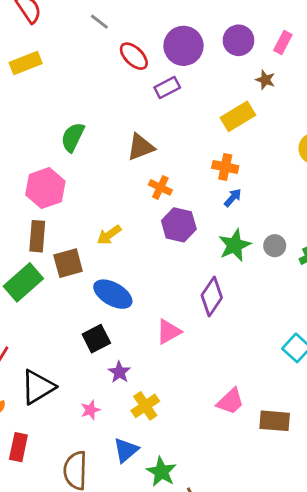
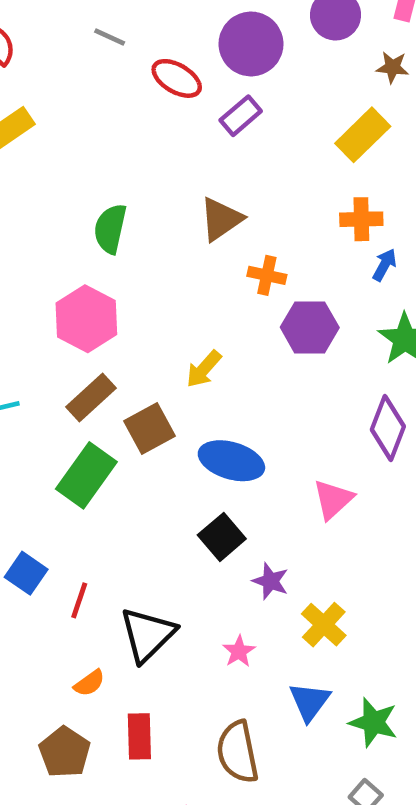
brown rectangle: (37, 236) -> (91, 398), turned 56

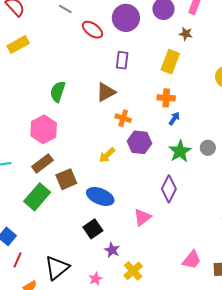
purple rectangle: (241, 116) -> (122, 60), moved, turned -48
yellow rectangle: (363, 135) -> (170, 62), turned -30
yellow arrow: (204, 369) -> (107, 155), moved
red line: (79, 600) -> (17, 260), moved

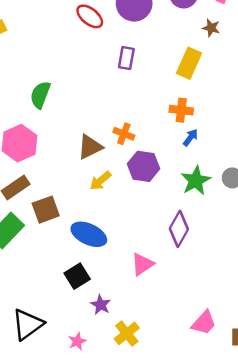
brown triangle: (106, 92) -> (90, 147), moved

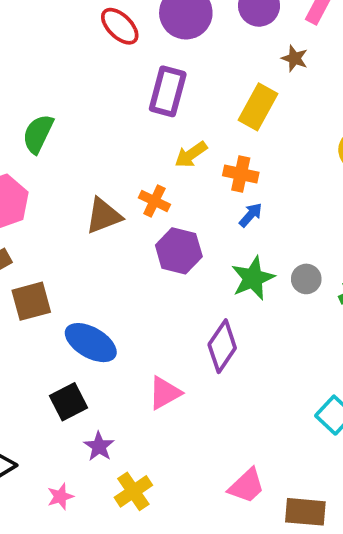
purple rectangle: (126, 58) -> (168, 91), size x1.4
yellow arrow: (100, 181) -> (191, 154), moved

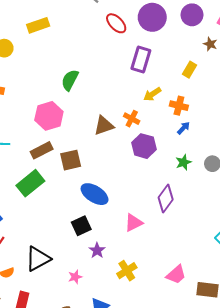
yellow rectangle: (258, 107) -> (190, 70), size x0.7
green star: (253, 278) -> (183, 162), size x0.7
brown square: (31, 301) -> (71, 160), moved
yellow cross: (133, 491) -> (127, 271), moved

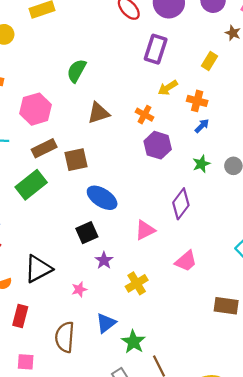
pink hexagon: (49, 116) -> (36, 109), moved
brown triangle: (104, 126) -> (98, 113), moved
pink trapezoid: (176, 275) -> (186, 261), moved

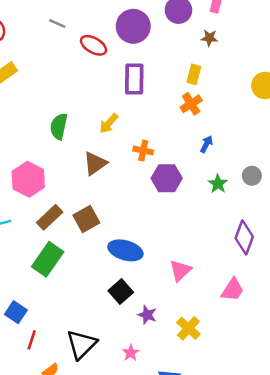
yellow arrow: (168, 88) -> (109, 123), moved
orange cross: (197, 101) -> (191, 104), moved, turned -30
purple diamond: (181, 204) -> (244, 237), moved

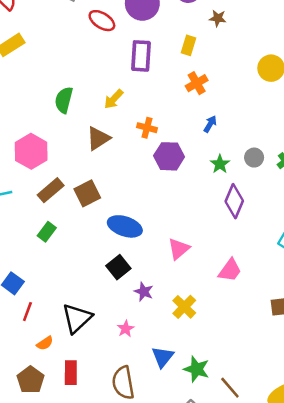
yellow rectangle: (194, 74) -> (188, 45), moved
purple diamond: (244, 237) -> (234, 201), moved
green rectangle: (48, 259) -> (47, 232), size x0.6

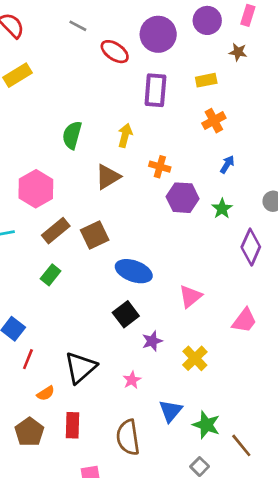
yellow rectangle: (188, 45) -> (206, 80), turned 60
yellow arrow: (114, 99) -> (125, 135), turned 150
green star: (220, 164) -> (222, 209), moved
purple star: (144, 292) -> (152, 341), turned 30

